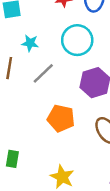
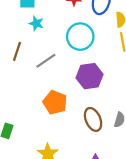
cyan star: (30, 43) -> (36, 23), moved

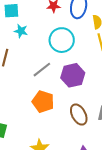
gray line: (46, 61) -> (42, 70), moved

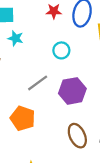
cyan circle: (62, 40) -> (61, 50), size x0.6
orange pentagon: (43, 102) -> (23, 118), moved

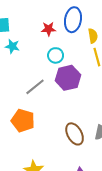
red star: (54, 11) -> (49, 29), moved
purple hexagon: (72, 91) -> (68, 78), moved

